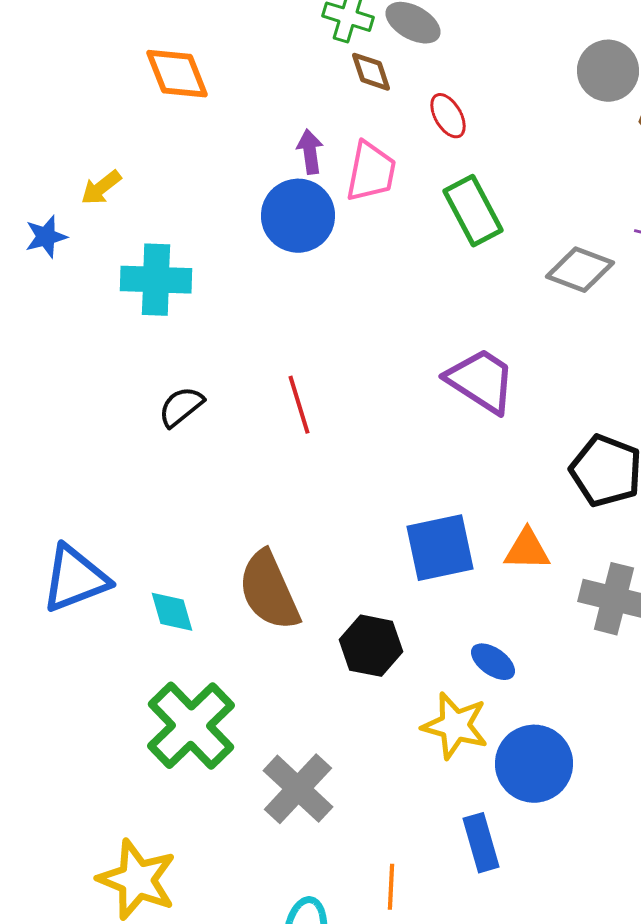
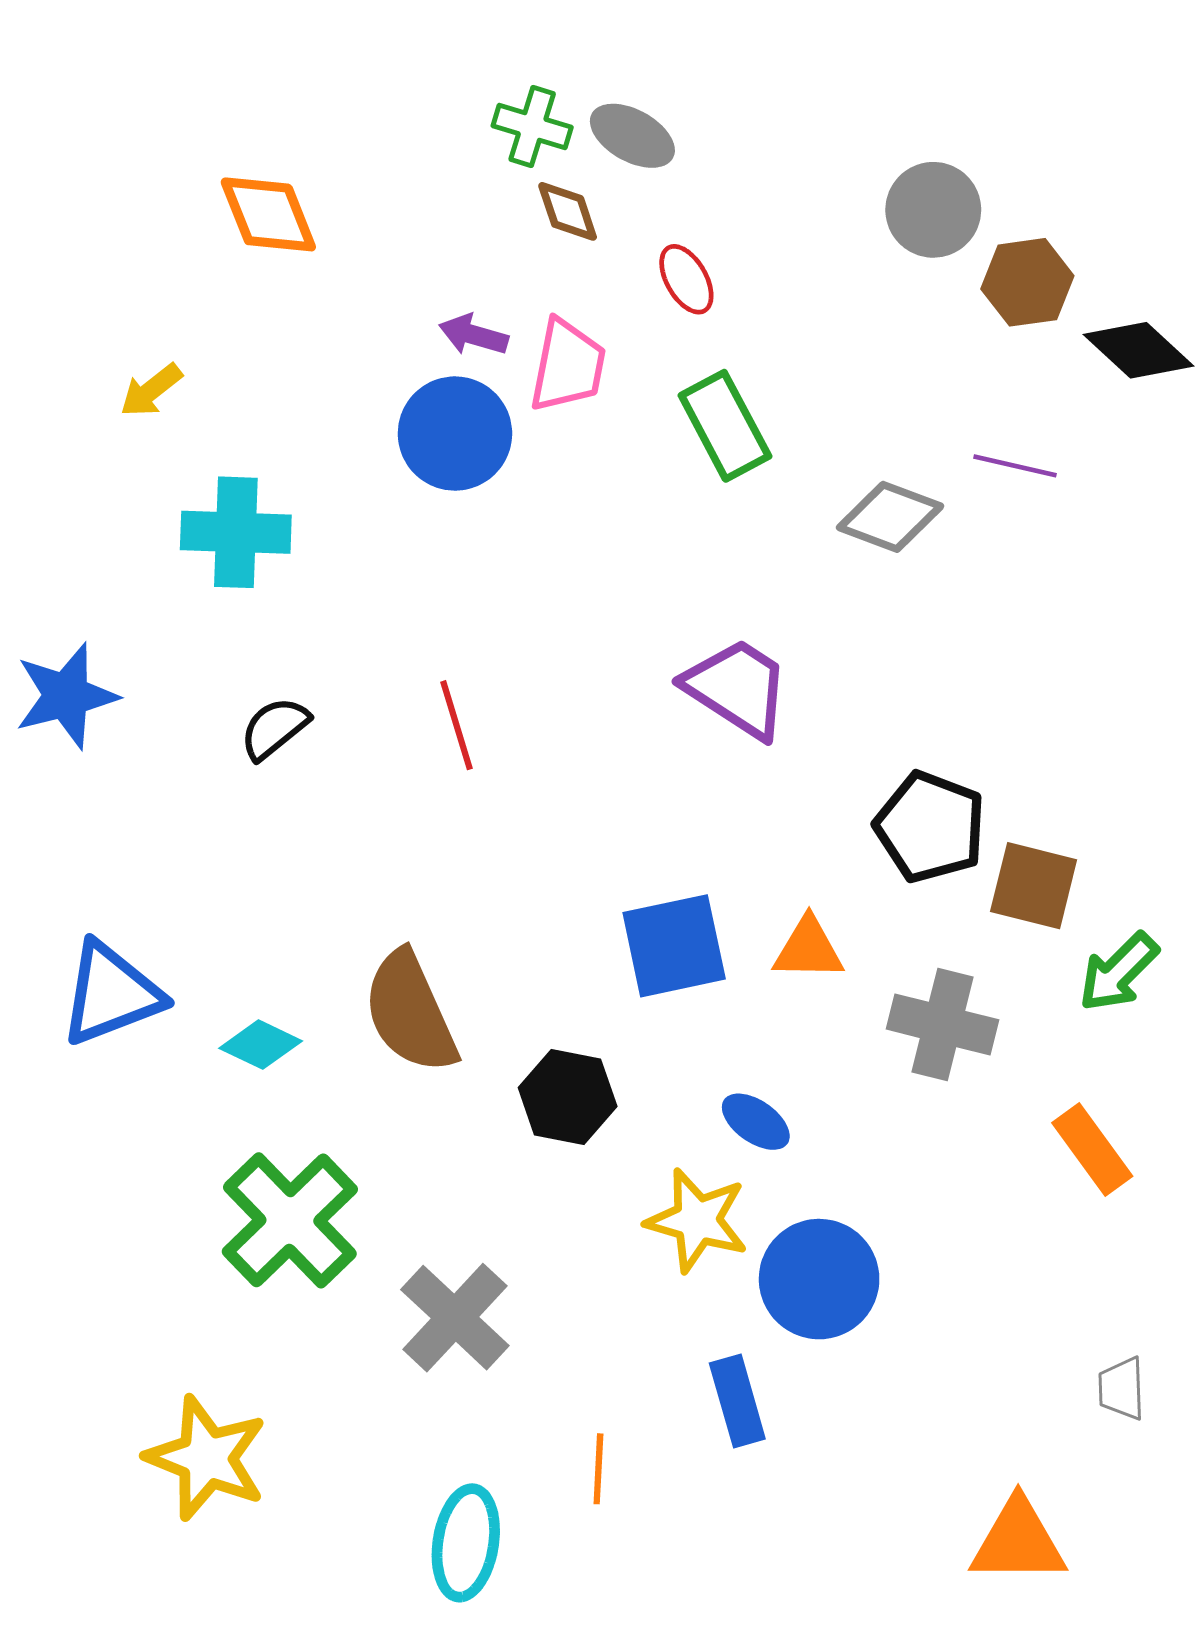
purple arrow: (310, 152) -> (473, 335), turned -66
blue star: (46, 237) -> (66, 696), moved, size x1.6
cyan diamond: (172, 612) -> (261, 1045), turned -48

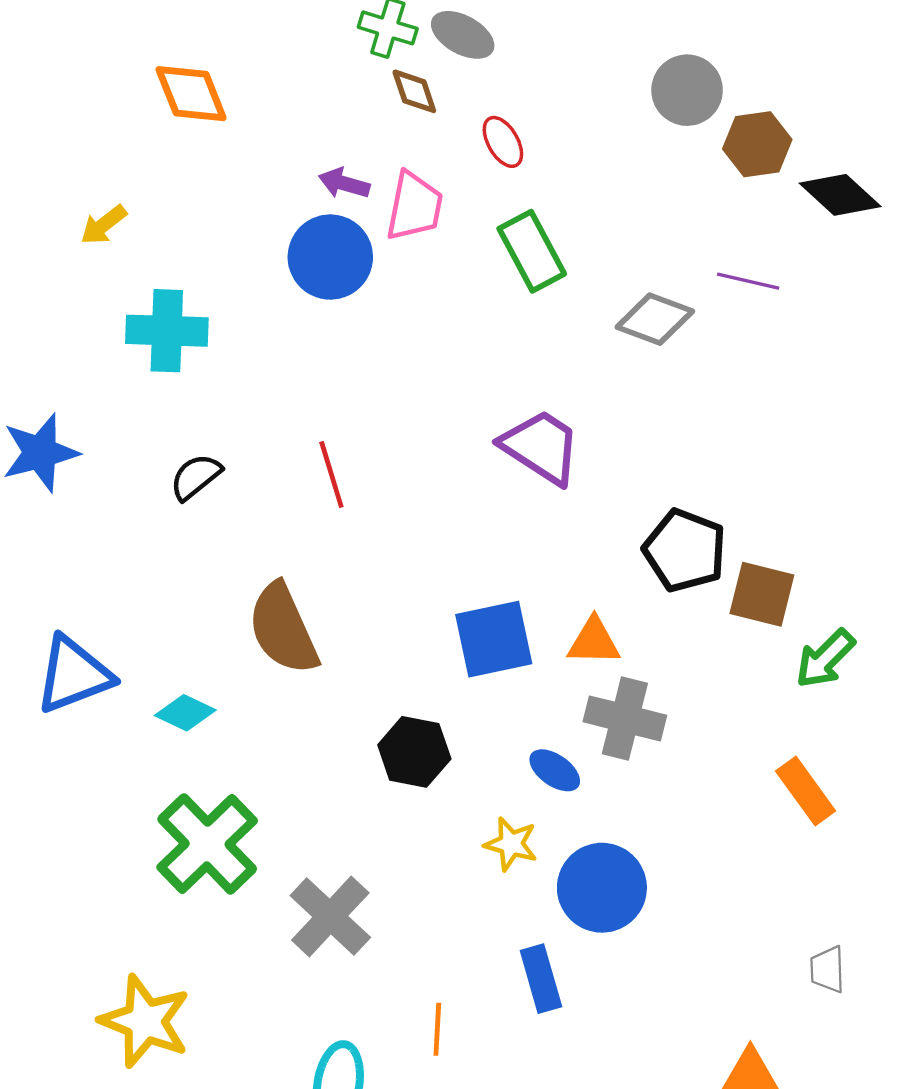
brown semicircle: (410, 1012) -> (283, 629), moved
gray cross: (943, 1024) -> (625, 719), moved
yellow star: (697, 1220) -> (511, 844), size x0.7

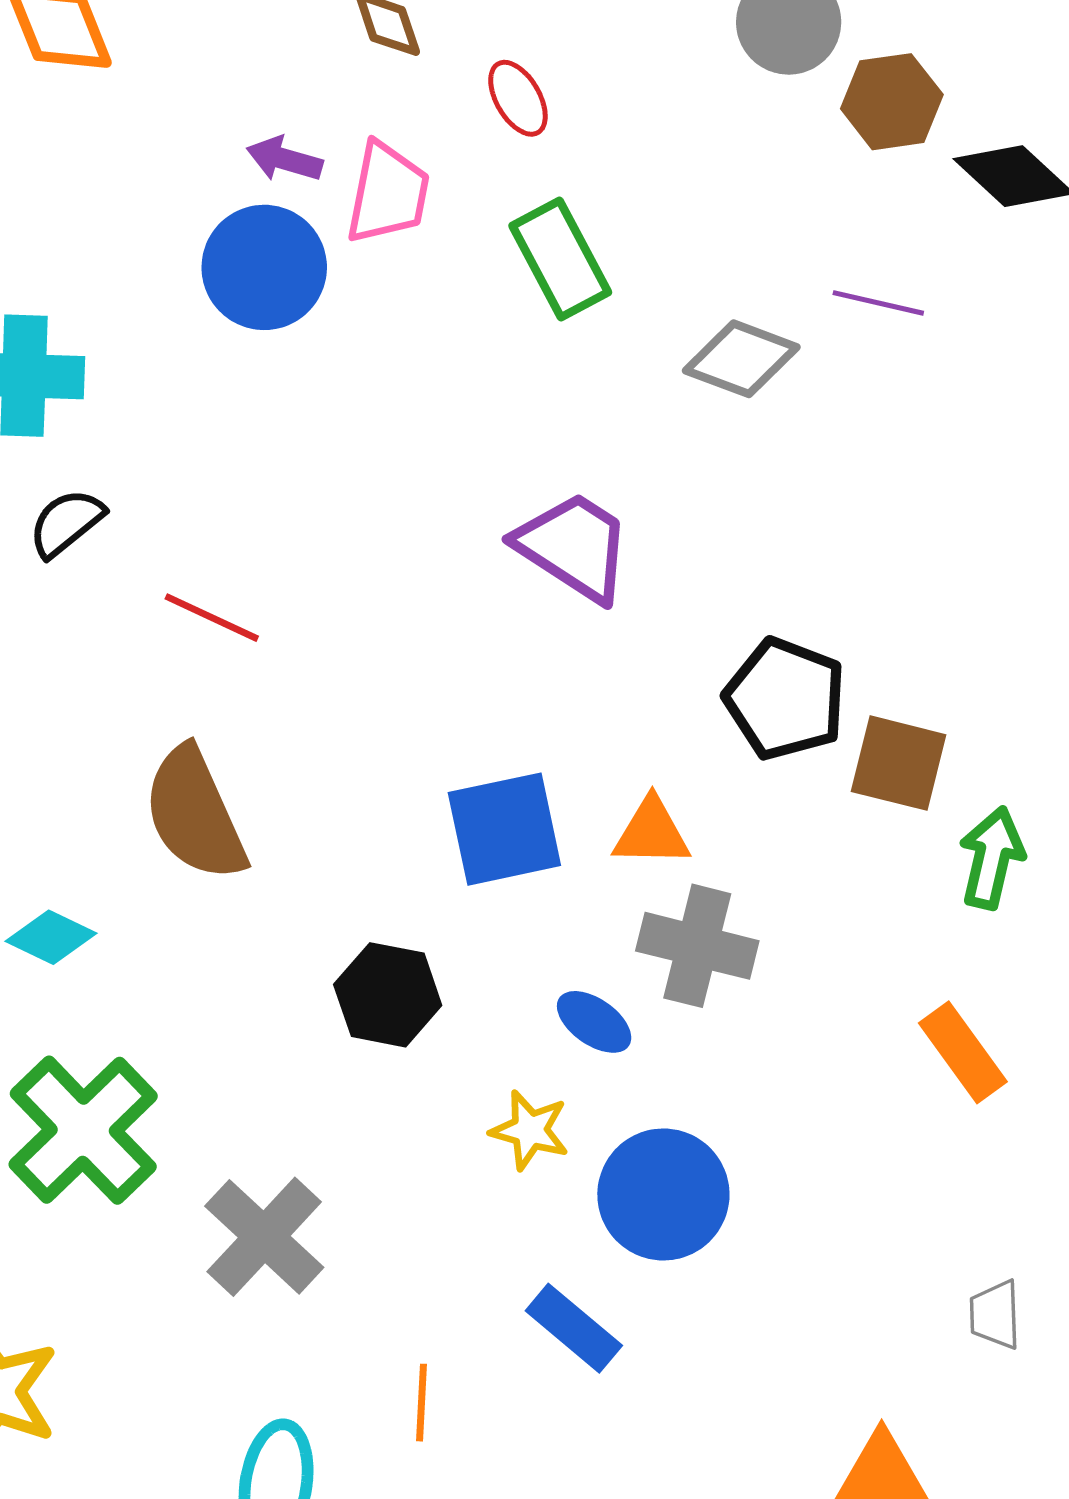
red line: (331, 475) -> (212, 618), moved, turned -48
black semicircle: (196, 477) -> (66, 523), moved
green arrow: (825, 659) -> (992, 858), turned 148
blue rectangle: (541, 979) -> (574, 1328), turned -34

